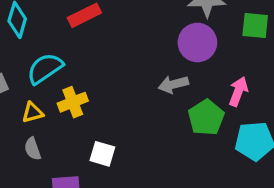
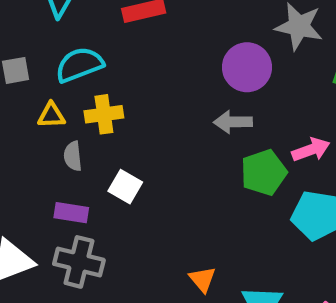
purple circle: (197, 43) -> (247, 67), moved
pink arrow: (238, 91) -> (311, 150), turned 36
gray semicircle: (33, 149) -> (73, 156), moved

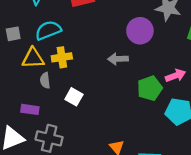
yellow triangle: (51, 115) -> (33, 58), size x1.5
gray arrow: (233, 122) -> (118, 59), moved
purple rectangle: (71, 213) -> (30, 109), moved

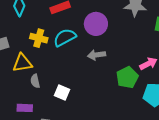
cyan semicircle: (48, 30) -> (65, 37), moved
purple circle: (140, 31) -> (96, 24), moved
yellow cross: (62, 57) -> (39, 38), moved, turned 30

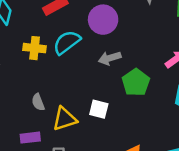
yellow triangle: (22, 63) -> (65, 119), moved
green pentagon: (127, 77) -> (136, 82), moved
white square: (62, 92) -> (99, 109), moved

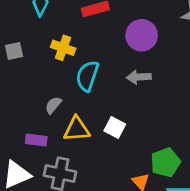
cyan semicircle: (67, 42) -> (87, 76), moved, turned -48
green pentagon: (136, 82) -> (166, 162), moved
gray semicircle: (38, 102) -> (53, 105), turned 48

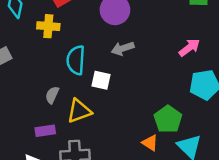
yellow cross: (63, 48) -> (48, 26), moved
white square: (115, 128) -> (101, 80), moved

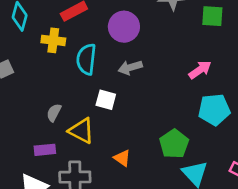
cyan semicircle: (76, 60) -> (86, 59), moved
yellow triangle: (79, 111) -> (81, 131), turned 44
orange triangle: (150, 143) -> (122, 158), moved

